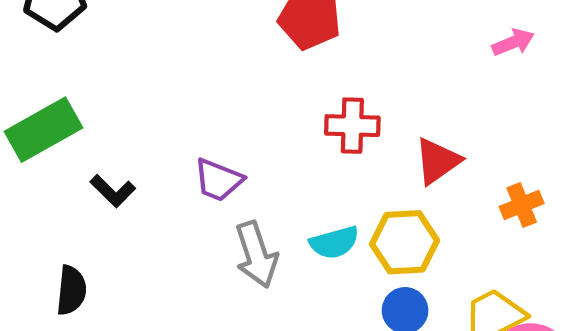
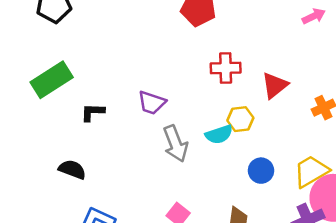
black L-shape: (113, 191) -> (93, 112), turned 140
yellow hexagon: (405, 242) -> (240, 119), moved, size x0.7
black semicircle: (71, 290) -> (72, 169), turned -72

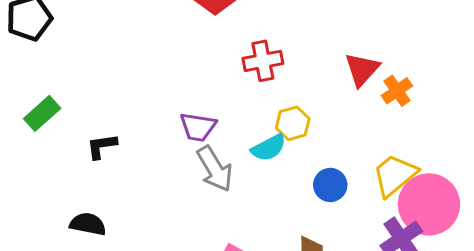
green rectangle: (52, 80) -> (42, 113), size x0.7
red triangle: (275, 85) -> (362, 69), moved
purple trapezoid: (152, 103) -> (198, 127), moved

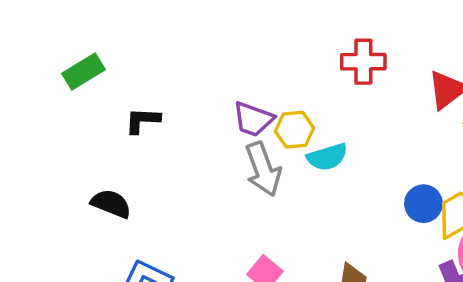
red cross: (263, 61) -> (363, 62), moved
yellow hexagon: (293, 123) -> (295, 130), moved
blue circle: (330, 185) -> (423, 204), moved

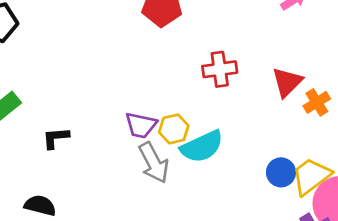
cyan semicircle: (327, 157) -> (202, 147), size x1.4

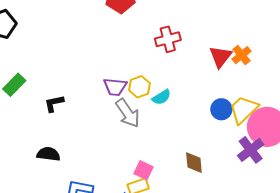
red triangle: (287, 82) -> (220, 57), moved
cyan semicircle: (202, 147) -> (161, 97), size x0.6

